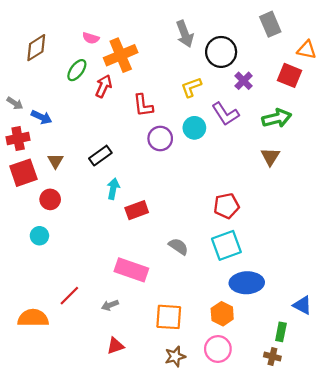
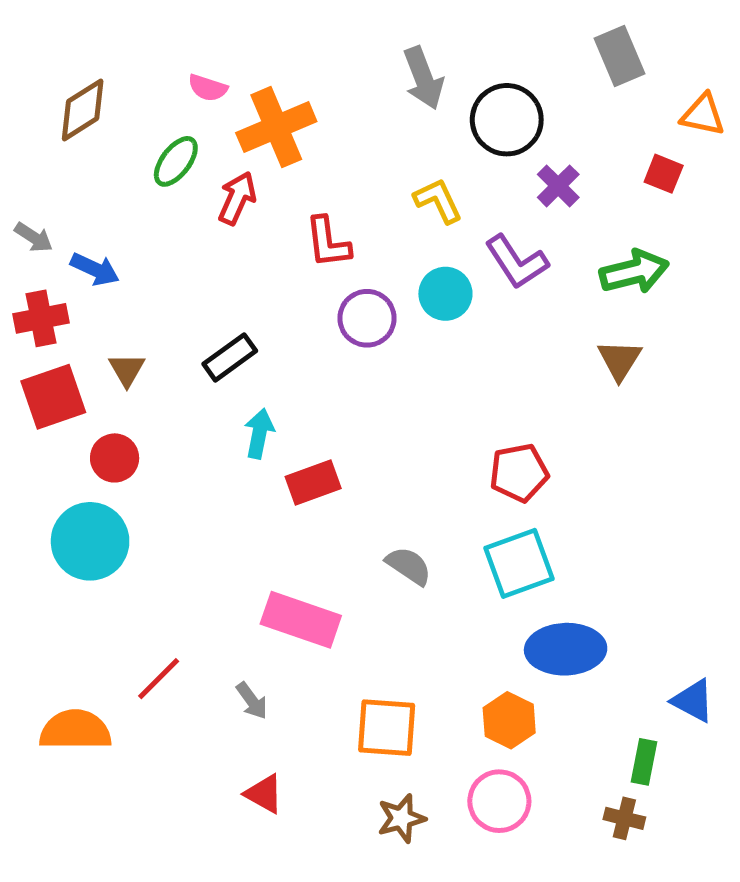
red square: (289, 75) -> (664, 174), size x0.7
yellow L-shape: (191, 87) -> (438, 201), turned 85
cyan circle: (39, 236) -> (90, 541), size x1.8
gray arrow: (110, 305) -> (252, 701), turned -105
red triangle: (115, 346) -> (264, 794), turned 48

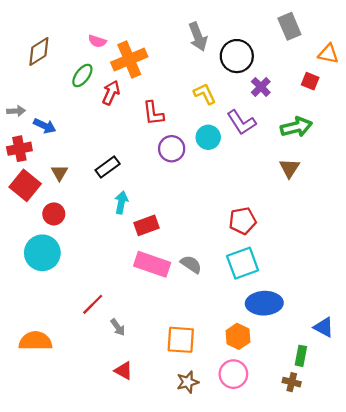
gray arrow: (34, 237) -> (16, 111), turned -36
red square: (53, 397) -> (25, 185), turned -32
pink rectangle: (301, 620) -> (152, 264), moved
red line: (159, 679) -> (93, 304), moved

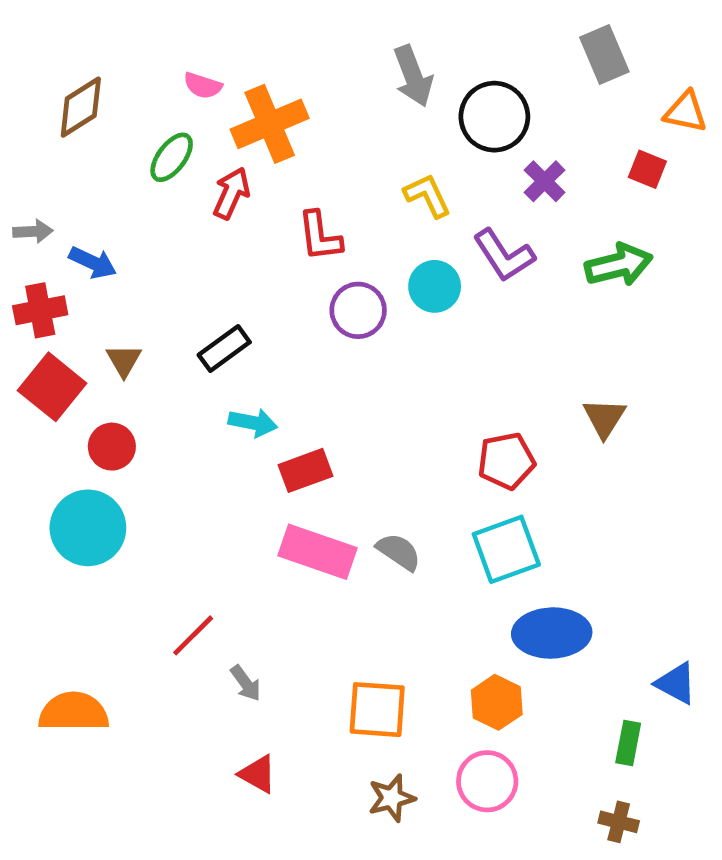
brown triangle: (289, 168) -> (604, 418), moved
cyan arrow: (121, 202) -> (253, 423), turned 90
brown cross: (292, 382) -> (619, 822), moved

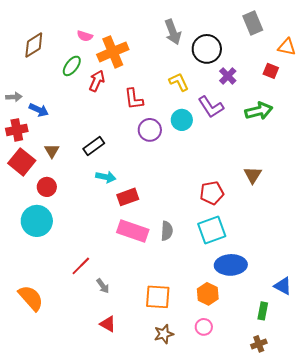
gray semicircle: (399, 552) -> (167, 231), turned 60
orange semicircle: (74, 712) -> (31, 298), turned 48
pink circle: (487, 781) -> (204, 327), size x0.7
brown cross: (619, 822) -> (259, 344), turned -35

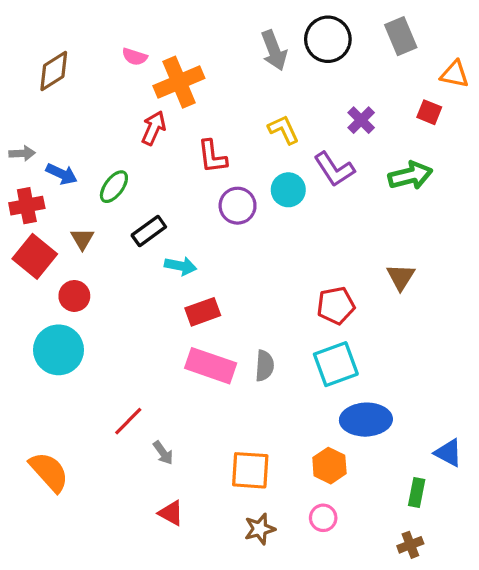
black circle: (207, 49) -> (328, 39), moved
green ellipse: (72, 66) -> (114, 187), moved
cyan arrow: (106, 177) -> (181, 266), moved

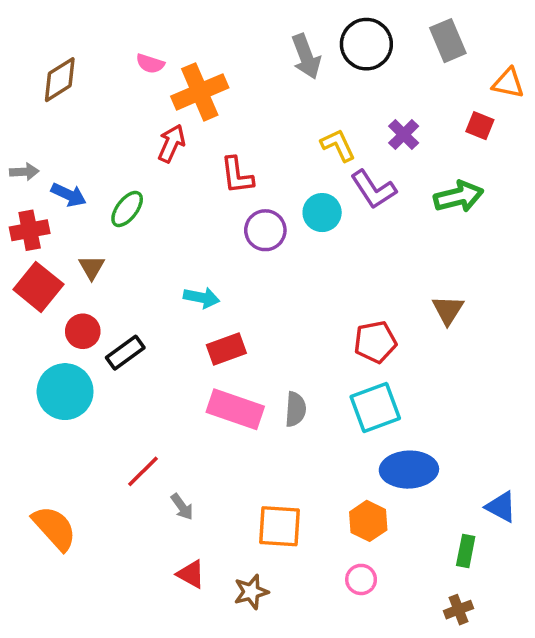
yellow L-shape: (284, 130) -> (338, 145), moved
black rectangle: (149, 231) -> (125, 353), moved
brown star: (260, 529) -> (251, 592), moved

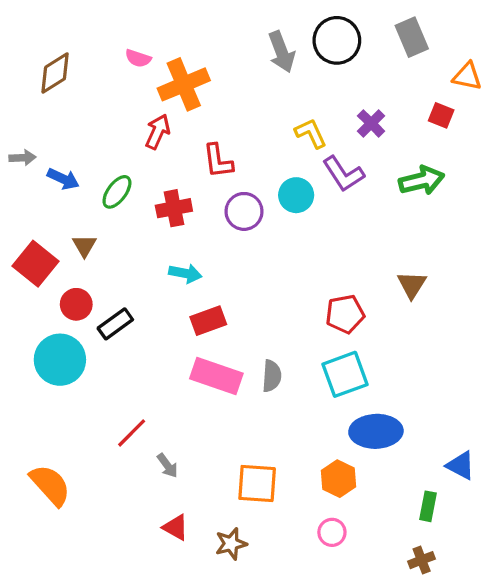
red cross: (30, 230) -> (174, 208), moved

